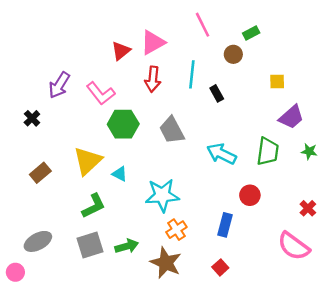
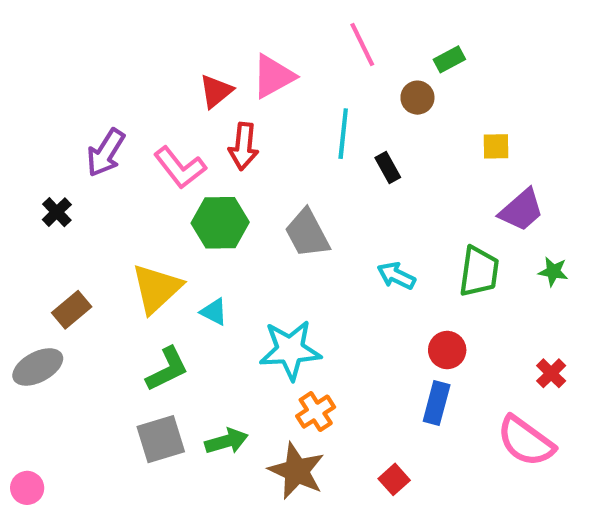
red arrow: (153, 79) -> (244, 146), moved
cyan arrow: (221, 154) -> (396, 276), size x0.7
blue rectangle: (225, 225) -> (437, 403), moved
gray ellipse: (38, 241) -> (38, 367), moved

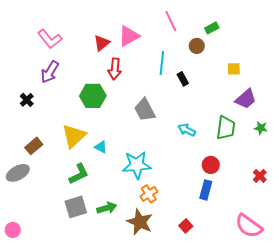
pink L-shape: (180, 168) -> (50, 39), moved
green hexagon: (220, 223) -> (93, 96), moved
pink semicircle: (526, 441) -> (249, 226), moved

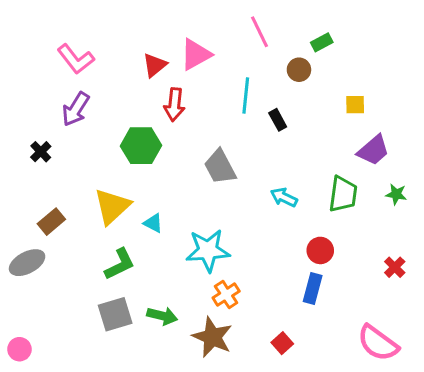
green arrow: (107, 208) -> (162, 316), turned 30

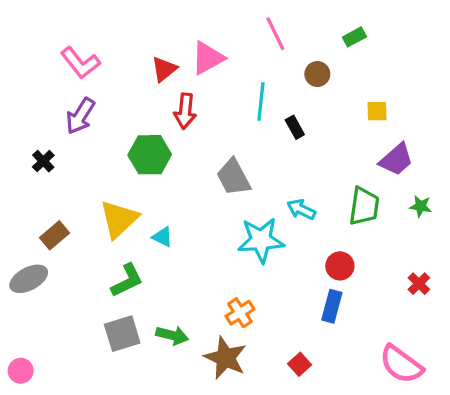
green rectangle: (322, 42) -> (354, 37), moved
cyan star: (208, 250) -> (261, 240), moved

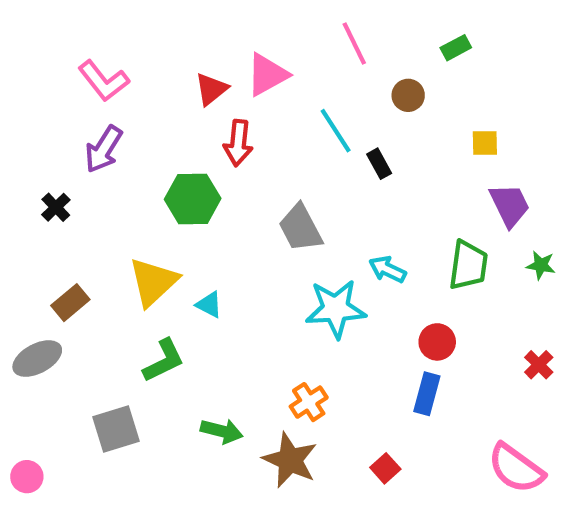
cyan line: (261, 101) -> (336, 131), turned -39
purple trapezoid: (396, 159) -> (510, 205), turned -75
gray square: (122, 334) -> (116, 429), moved

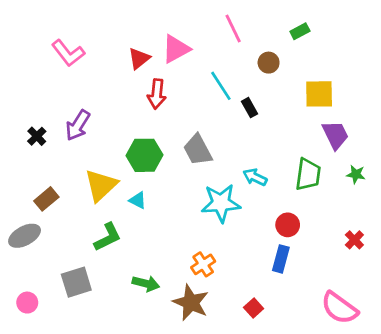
yellow square: (485, 143) -> (319, 94), size x1.6
purple arrow: (104, 149) -> (78, 125), moved
green hexagon: (193, 199) -> (144, 155), moved
pink circle: (27, 477) -> (27, 303), moved

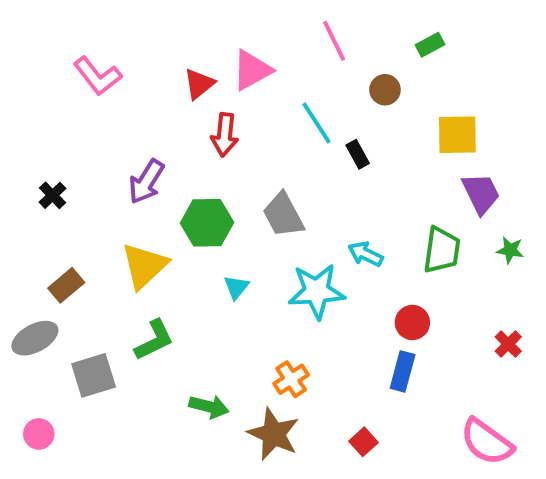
purple arrow: (78, 125) -> (146, 182), moved
cyan triangle: (138, 200) -> (236, 287), moved, turned 42
gray square: (76, 282) -> (94, 375), moved

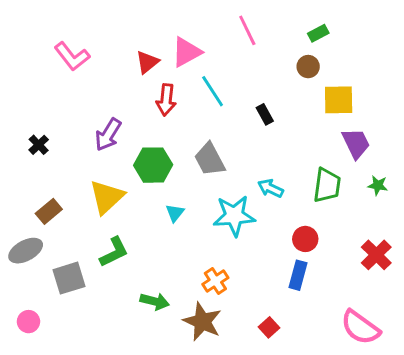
brown circle: (385, 90) -> (308, 67), moved
cyan line: (317, 123) -> (213, 91), moved
red cross: (508, 344) -> (376, 255), size x1.5

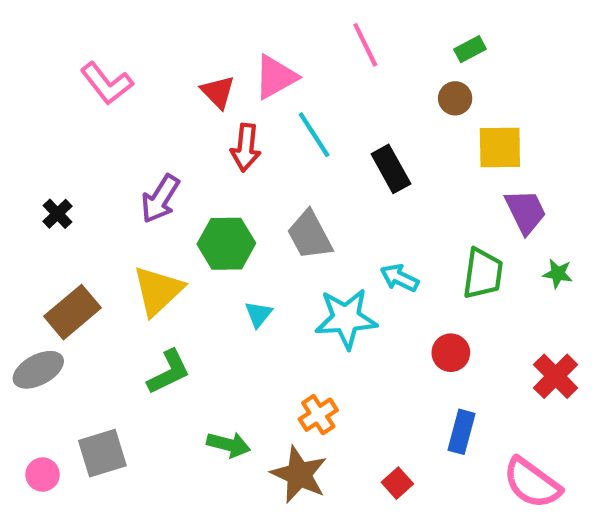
red triangle: (147, 62) -> (218, 92), turned -35
black rectangle: (265, 114) -> (391, 169), size x1.5
brown rectangle: (49, 211) -> (72, 312), size x1.4
blue rectangle: (298, 275) -> (462, 432), moved
gray square: (69, 278) -> (102, 453), moved

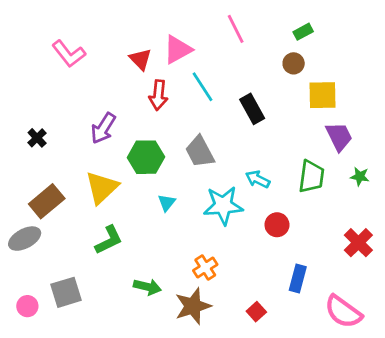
red circle: (451, 353) -> (277, 225), moved
brown star: (299, 475) -> (193, 306), turned 30

